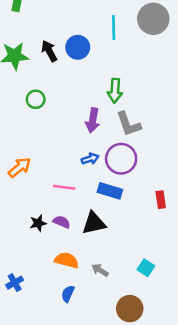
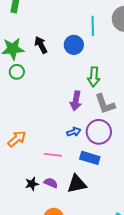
blue circle: (78, 47) -> (74, 45), moved
green circle: (36, 99) -> (17, 72), moved

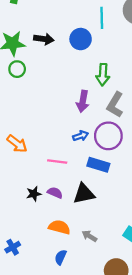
black arrow: (41, 45) -> (44, 39), turned 126
gray L-shape: (105, 104) -> (115, 105), turned 50
orange arrow: (17, 139) -> (17, 144), turned 78

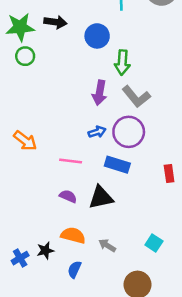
blue circle: (81, 39) -> (97, 36), moved
gray L-shape: (115, 105) -> (136, 97), turned -70
black star: (34, 194) -> (45, 251), moved

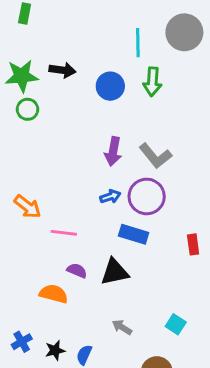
green arrow: (122, 62) -> (152, 82), moved
pink line: (71, 161) -> (64, 233), moved
orange semicircle: (73, 235) -> (54, 294), moved
black star: (45, 251) -> (55, 350), moved

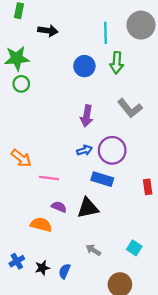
black arrow: (62, 70) -> (48, 31), moved
gray L-shape: (155, 156) -> (130, 108), moved

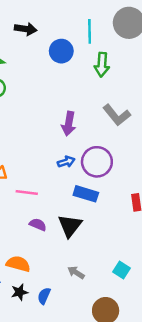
blue circle: (84, 66) -> (61, 51), moved
black triangle: (88, 208) -> (70, 226), turned -40
orange semicircle: (41, 225) -> (18, 264), moved

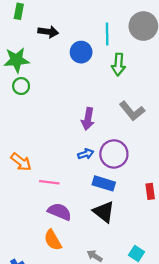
purple semicircle: (38, 225) -> (60, 212), size x1.5
black triangle: (70, 226) -> (104, 212), moved, turned -30
orange semicircle: (18, 264) -> (53, 240), moved, turned -135

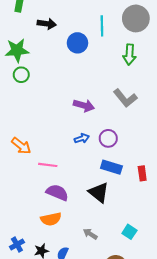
green arrow: (118, 65) -> (129, 55), moved
purple arrow: (88, 119) -> (84, 105), turned -84
purple circle: (114, 154) -> (108, 138), size x0.7
blue rectangle: (104, 183) -> (111, 167), moved
orange semicircle: (53, 240) -> (51, 219), turned -72

